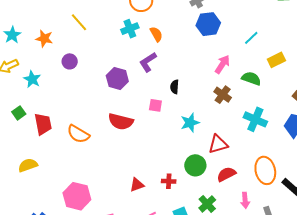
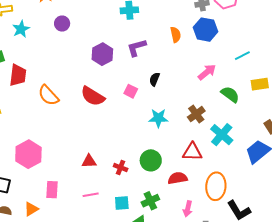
orange semicircle: (156, 34) -> (176, 35), moved
brown cross: (223, 95) -> (196, 114), moved
red triangle: (218, 144) -> (192, 152), moved

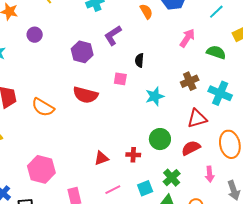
brown cross: (196, 114) -> (190, 81), turned 30

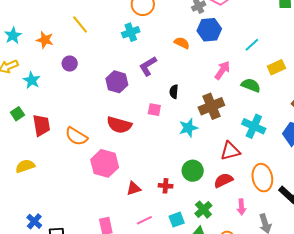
orange semicircle: (146, 11) -> (182, 43), turned -35
brown cross: (190, 81) -> (211, 106), moved, size x1.4
pink hexagon: (41, 169) -> (105, 163), moved

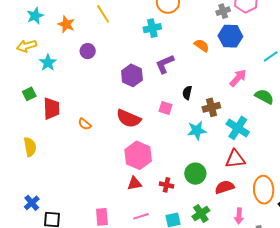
brown cross: (211, 106) -> (211, 107), moved, size x0.7
cyan cross: (254, 126) -> (238, 128), moved
orange semicircle: (76, 136) -> (85, 124), size x0.6
pink hexagon: (105, 163) -> (138, 155), moved
yellow semicircle: (25, 166) -> (30, 147), turned 90

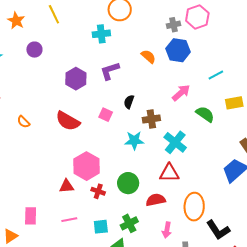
pink hexagon: (138, 155) -> (87, 166), moved

